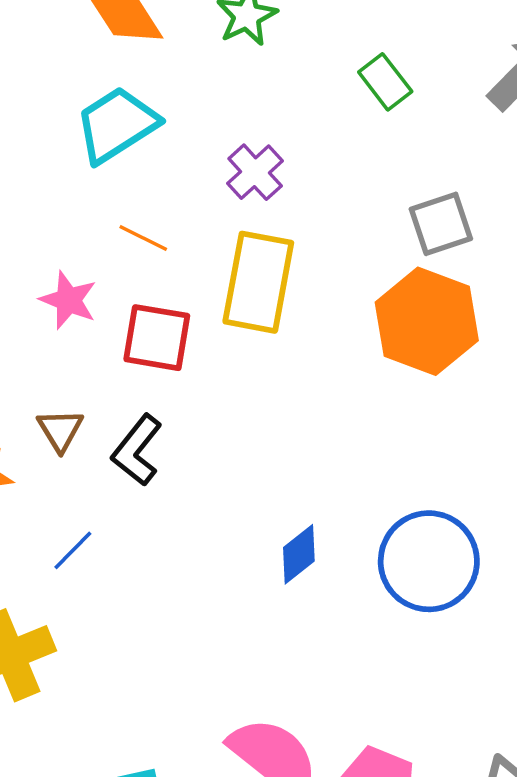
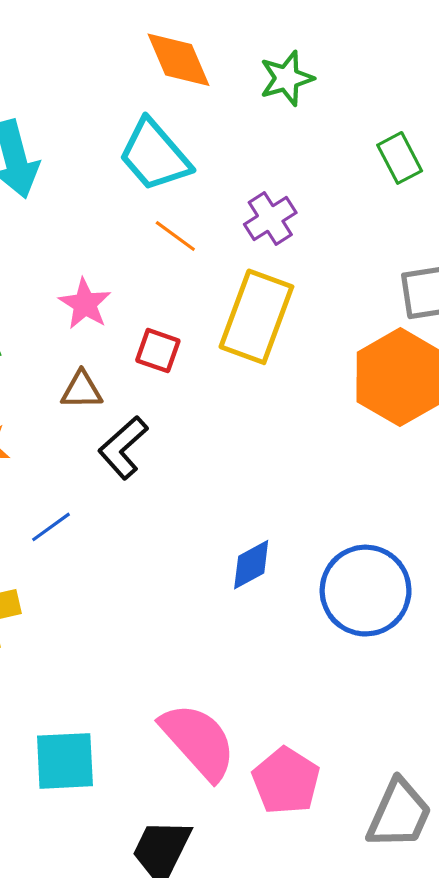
cyan trapezoid: (117, 125) -> (155, 155), turned -108
orange line: (143, 238) -> (175, 236), moved
red square: (157, 338) -> (158, 351), size x0.7
brown triangle: (60, 430) -> (82, 390), moved, turned 51

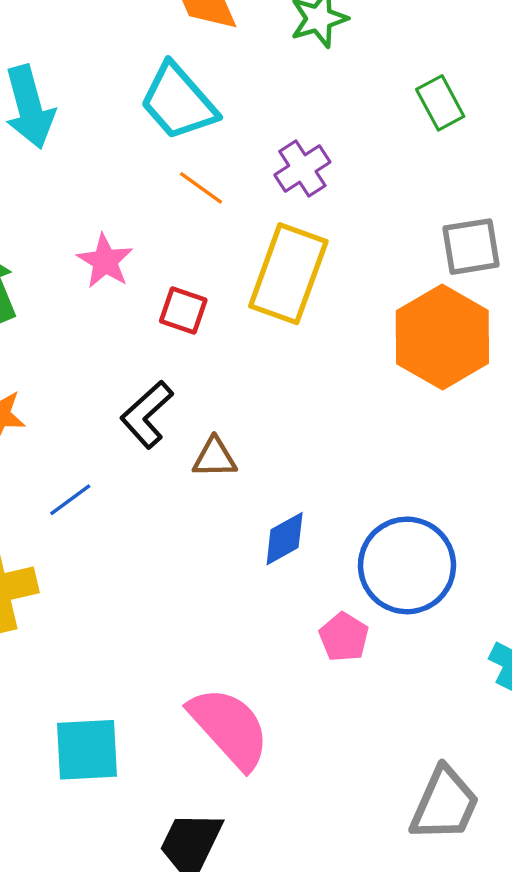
brown triangle: (82, 390) -> (215, 458), moved
pink pentagon: (286, 781) -> (344, 637), moved, size x0.7

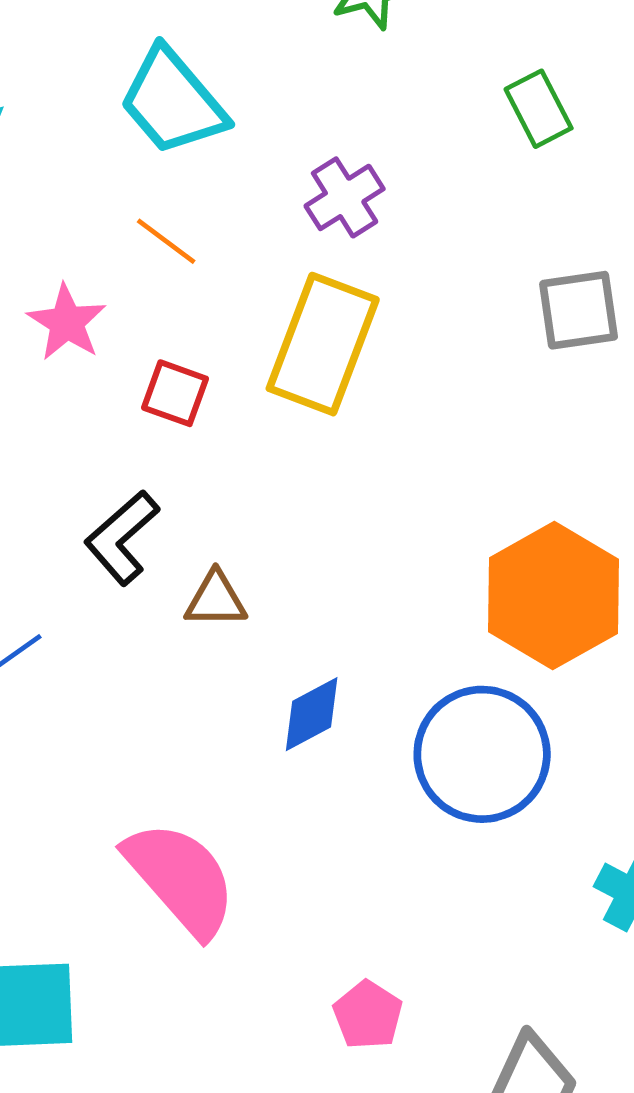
orange line: (201, 188) -> (166, 241), moved
orange hexagon: (442, 337) -> (553, 596), moved
pink pentagon: (344, 637) -> (368, 1015), moved
pink semicircle: (229, 728) -> (181, 878), moved

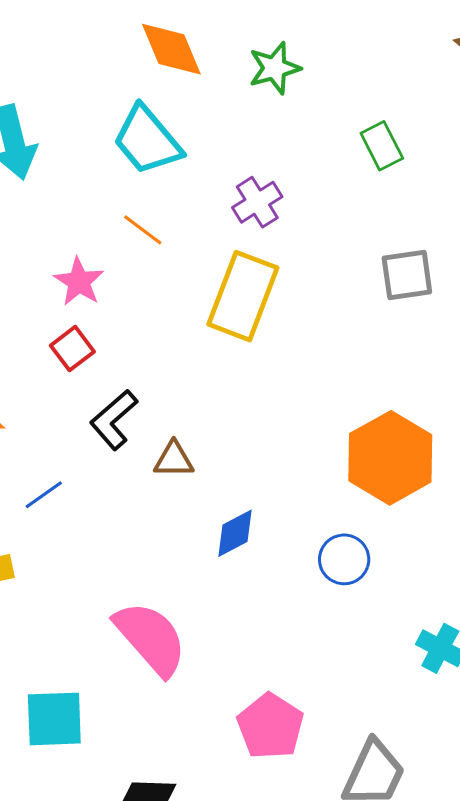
red square: (175, 393) -> (72, 349), moved, turned 33
blue circle: (482, 754) -> (344, 559), size x0.6
pink pentagon: (368, 1015) -> (270, 726), size x1.5

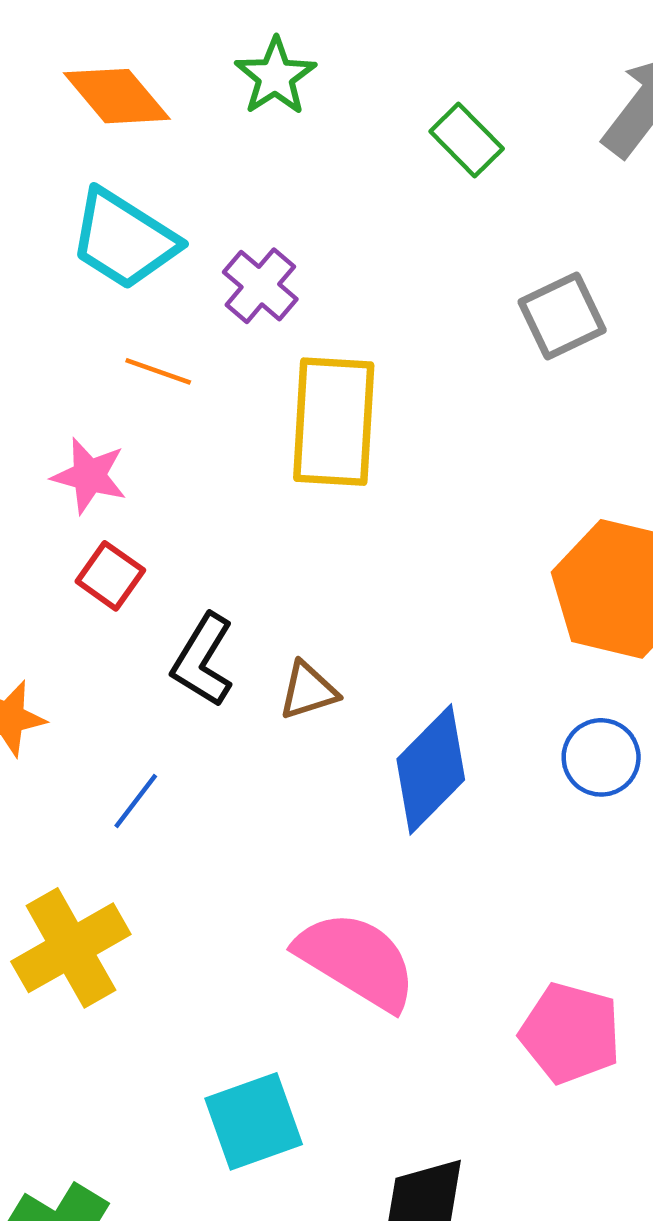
purple cross: (257, 202) -> (260, 286), moved
blue diamond: (235, 533) -> (431, 769), size x1.6

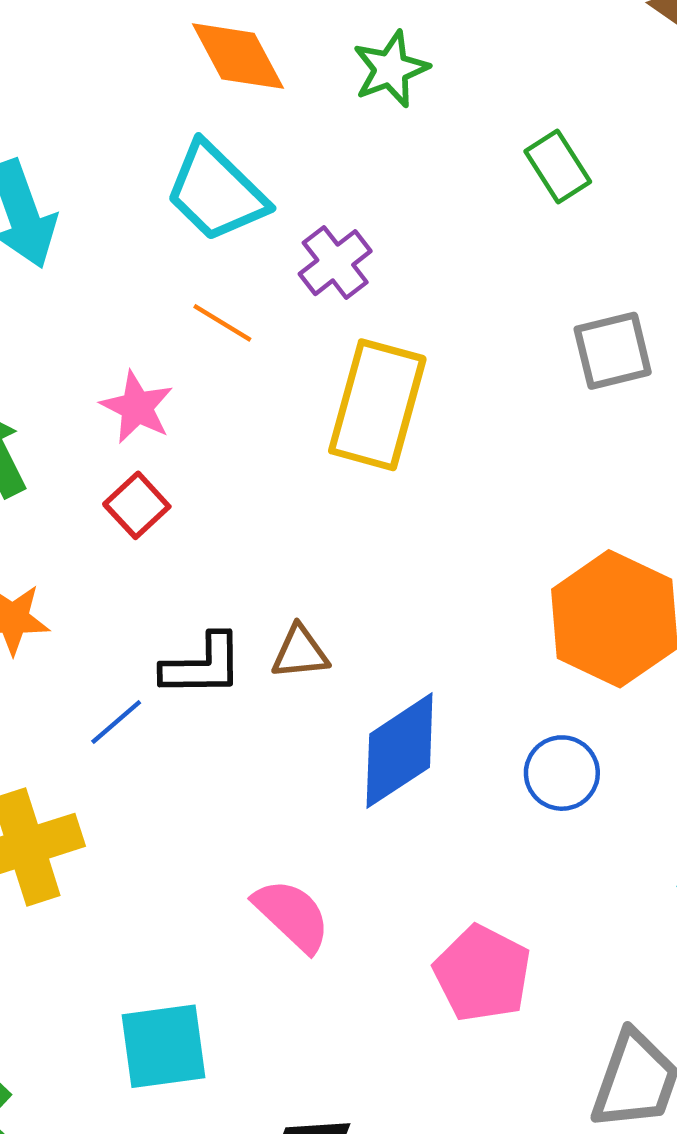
black L-shape: (203, 660) -> (202, 665), moved, turned -134
pink semicircle: (357, 960) -> (292, 915), size x0.7
pink pentagon: (570, 1033) -> (482, 974), moved

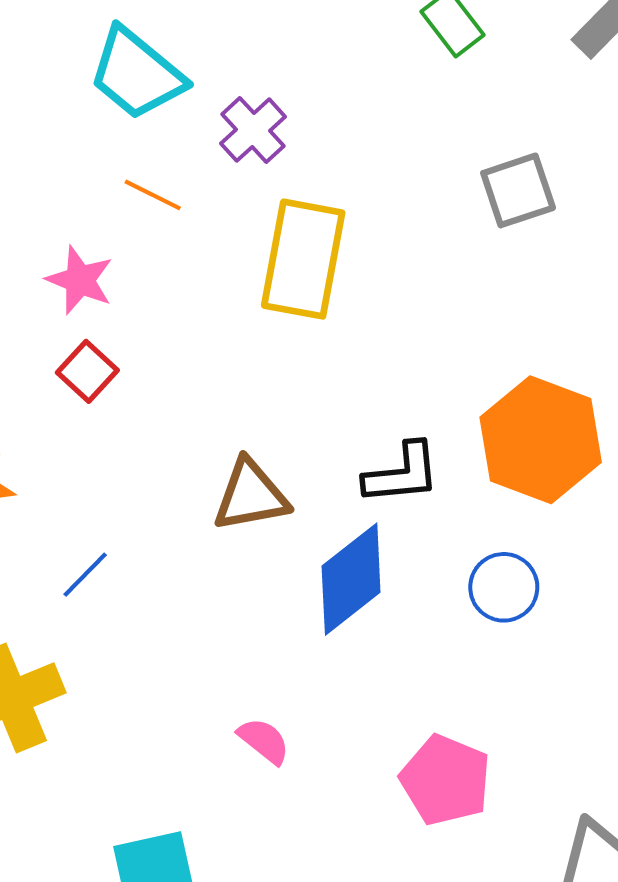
brown triangle: (300, 652) -> (251, 495), size x1.4
black L-shape: (202, 665) -> (402, 474), moved
pink semicircle: (292, 915) -> (264, 741), size x0.7

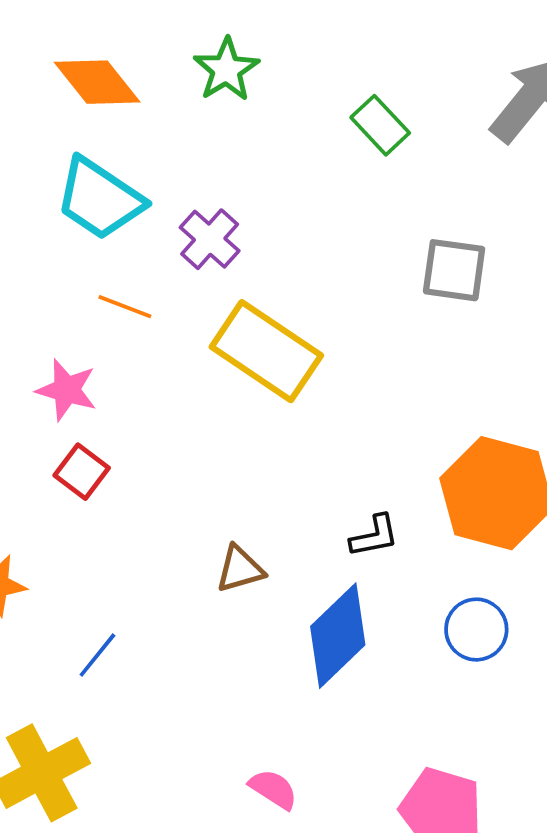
gray square: (518, 190) -> (454, 270), turned 32
yellow rectangle: (303, 259) -> (266, 351), turned -61
black L-shape: (402, 474) -> (374, 536), size x0.7
brown triangle: (251, 495) -> (240, 569), size x0.7

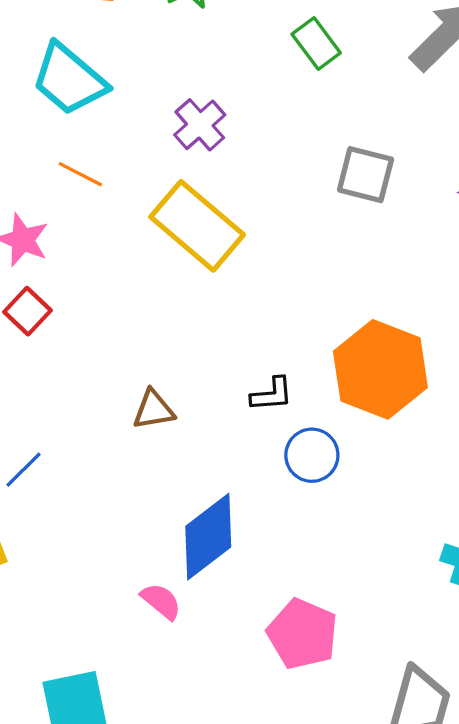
purple cross: (210, 239) -> (200, 125), moved
blue circle: (476, 630) -> (312, 455), moved
blue diamond: (338, 636) -> (208, 537), moved

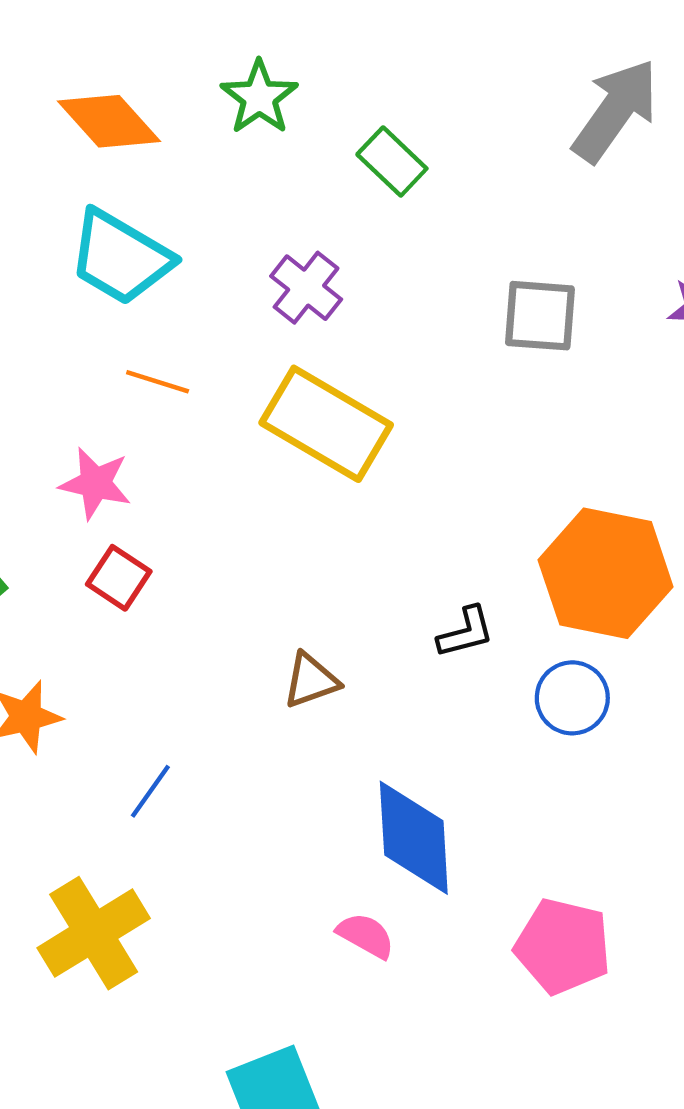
green rectangle: (316, 43) -> (392, 161), moved
blue circle: (312, 455) -> (572, 698), moved
blue diamond: (208, 537) -> (414, 838), turned -46

